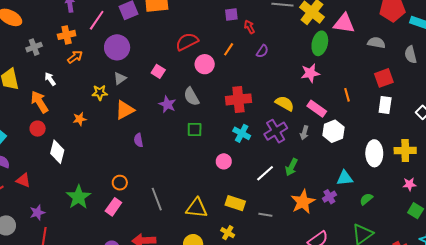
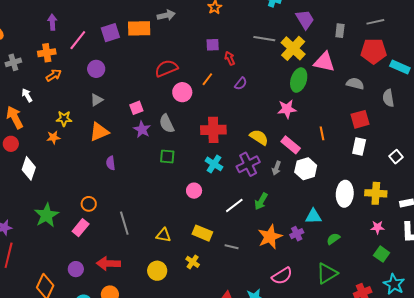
purple circle: (117, 47) -> (96, 69), size x0.7
pink square: (158, 71) -> (136, 108), moved, turned 32
yellow star: (100, 93) -> (64, 119), moved
yellow triangle: (197, 208) -> (163, 235), size x0.7

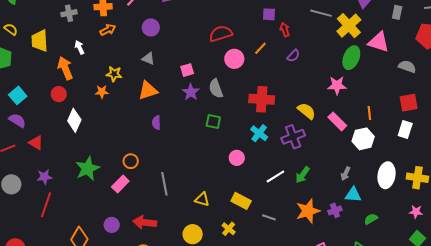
gray triangle: (97, 100) -> (148, 58), turned 48
gray arrow: (277, 168) -> (346, 174), moved
white hexagon: (306, 169) -> (363, 139), moved

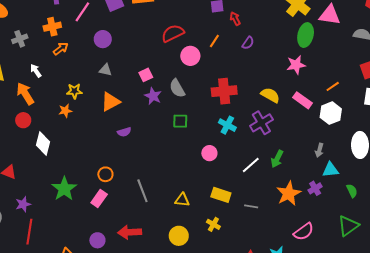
orange line: (369, 113) -> (333, 86), turned 72
purple semicircle: (156, 123) -> (124, 132), turned -96
green semicircle: (371, 219) -> (352, 191), turned 104

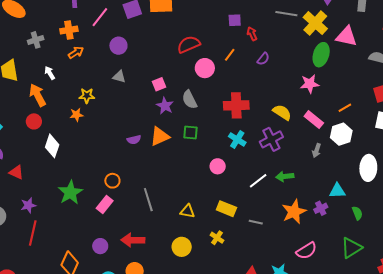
orange triangle: (110, 102) -> (160, 136), moved
gray arrow: (319, 150) -> (317, 150), moved
green arrow: (277, 159) -> (285, 176), turned 54

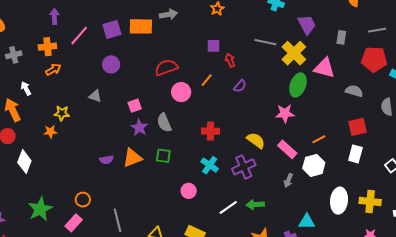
purple circle: (118, 46) -> (111, 64), moved
red cross: (236, 105) -> (211, 131), size x0.7

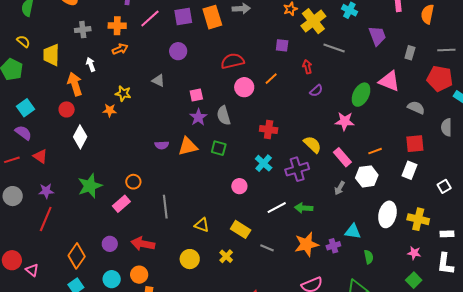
orange rectangle: (141, 26) -> (212, 17), turned 65
yellow cross: (294, 53) -> (313, 21), moved
red arrow: (230, 60) -> (307, 67), moved
purple semicircle: (240, 86) -> (316, 91), moved

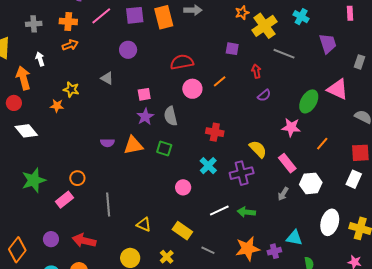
white diamond: (80, 137) -> (26, 131), turned -70
orange line: (375, 151) -> (322, 144), moved, turned -32

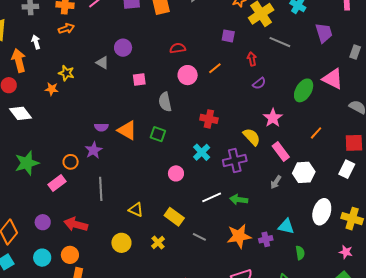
purple circle: (128, 50) -> (123, 48), moved
red semicircle: (182, 62) -> (178, 48), size x0.7
purple star: (145, 117) -> (94, 150), moved
pink star: (291, 127) -> (273, 118), moved, turned 30
orange triangle: (133, 145) -> (127, 130), turned 40

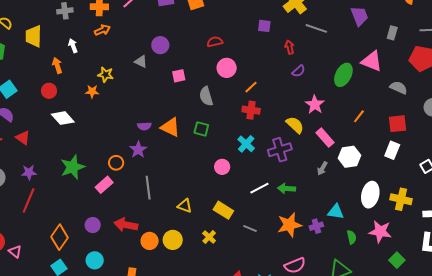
orange arrow: (19, 60) -> (57, 65), size x0.7
orange line: (215, 68) -> (251, 87), moved
pink star: (346, 252) -> (380, 232), moved, size x1.6
orange circle: (70, 255) -> (150, 241), moved

